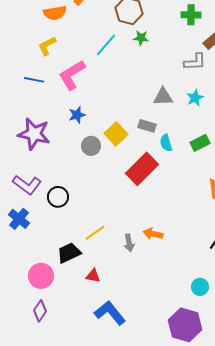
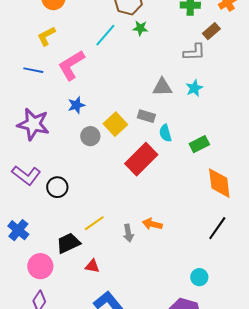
green rectangle: (200, 143) -> (199, 144), moved
blue cross: (19, 219) -> (18, 230), moved

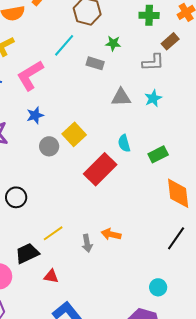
green star: (140, 28) -> (113, 43), moved
gray rectangle: (146, 116) -> (95, 63), moved

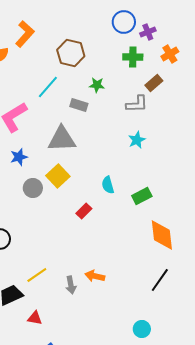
gray triangle: (121, 97) -> (62, 139), moved, size x1.4
red rectangle: (100, 169) -> (84, 211), size x0.5

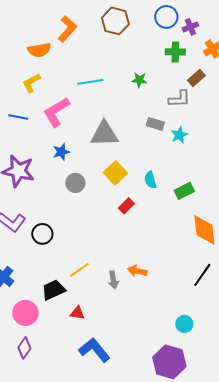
brown hexagon: (71, 53) -> (115, 21), moved
cyan line: (48, 87) -> (90, 82), turned 40
gray rectangle: (79, 105) -> (155, 124), moved
yellow square: (58, 176) -> (115, 173), moved

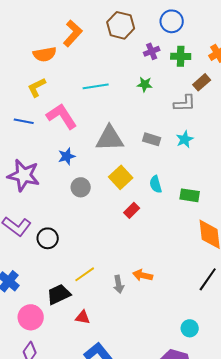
purple cross: (190, 27) -> (152, 51), moved
pink L-shape: (56, 112) -> (62, 116), turned 88
gray rectangle: (155, 124) -> (152, 139), moved
green rectangle: (184, 191) -> (190, 195), turned 36

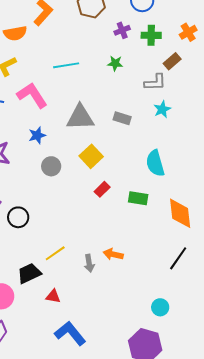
cyan star: (185, 139) -> (162, 109), moved
cyan semicircle: (156, 184) -> (155, 163), moved, size x1.5
green rectangle: (190, 195) -> (138, 198), moved

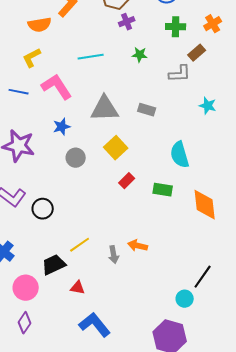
purple cross: (122, 30) -> (127, 22), moved
cyan star: (162, 109) -> (208, 106), moved, turned -30
black line: (178, 258) -> (203, 277), moved

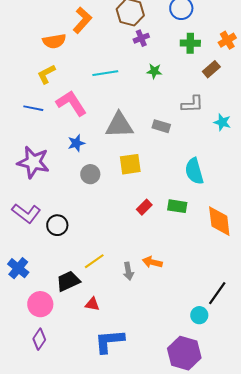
gray L-shape: (180, 74) -> (192, 104), moved
yellow square: (116, 148) -> (130, 164), turned 35
red rectangle: (127, 181) -> (144, 207), moved
blue L-shape: (95, 325) -> (109, 341), turned -56

